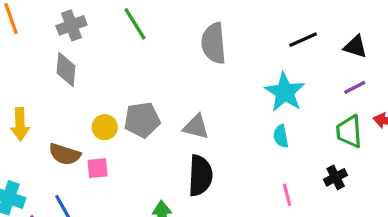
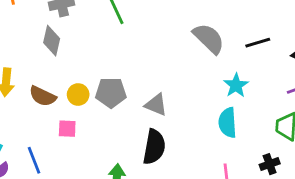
gray semicircle: (214, 43) -> (209, 39), moved, turned 132
cyan star: (285, 92) -> (236, 85), size x0.7
cyan semicircle: (281, 136) -> (228, 123), size x1.5
brown semicircle: (65, 154) -> (43, 96), moved

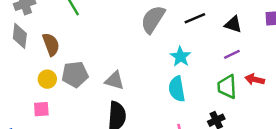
gray semicircle: (209, 39) -> (153, 19), turned -96
brown semicircle: (43, 96) -> (51, 44), moved, turned -130

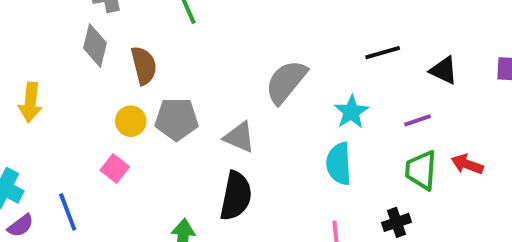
gray semicircle: (153, 19) -> (286, 82), moved
purple line: (232, 54) -> (417, 120), moved
pink square: (41, 109) -> (115, 169), turned 35

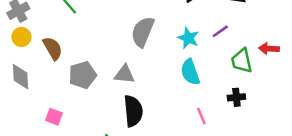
gray diamond: (95, 45) -> (21, 77), moved
purple line: (417, 120) -> (220, 31), moved
yellow circle: (131, 121) -> (21, 37), moved
black cross: (397, 222) -> (236, 97), turned 30

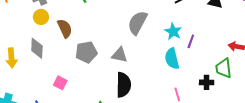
purple line: (220, 31) -> (191, 41), moved, turned -40
green trapezoid: (242, 61) -> (224, 68), moved

